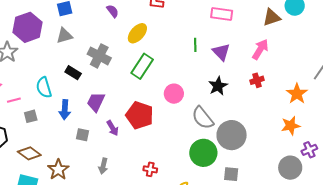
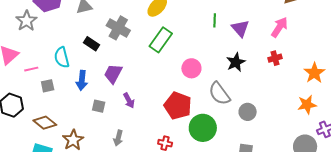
red pentagon: (140, 115) -> (178, 106), moved
gray circle: (232, 135) -> (248, 112), size x0.6
green circle: (203, 153) -> (203, 128), moved

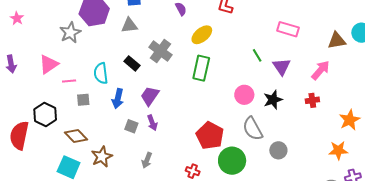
green line: (215, 20) -> (257, 55), turned -40
green rectangle: (161, 40) -> (201, 68), turned -30
pink circle: (191, 68) -> (244, 95), moved
purple arrow: (129, 100) -> (152, 123), moved

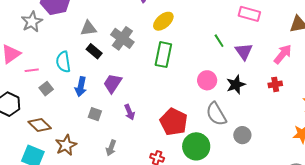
gray triangle: (129, 25) -> (89, 28), moved
gray square: (83, 100) -> (46, 89), turned -32
purple arrow: (152, 123) -> (130, 112), moved

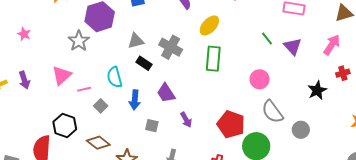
purple trapezoid: (113, 83) -> (166, 93), turned -60
red cross: (275, 84) -> (343, 73), moved
black star: (236, 85) -> (317, 90), moved

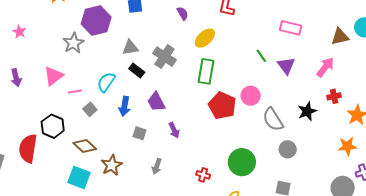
cyan semicircle: (115, 77) -> (106, 82), turned 45
gray semicircle: (272, 112) -> (273, 119), moved
red pentagon: (231, 124) -> (222, 106), moved

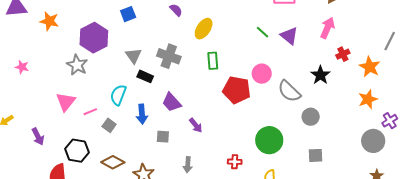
gray triangle: (130, 48) -> (133, 56), turned -42
green rectangle: (206, 71) -> (213, 61), size x0.7
purple arrow: (16, 78) -> (38, 137), moved

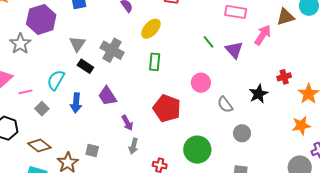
pink arrow: (327, 28) -> (263, 35), moved
red pentagon: (237, 90) -> (167, 108), moved
gray semicircle: (289, 91) -> (225, 105), size x0.7
gray square: (163, 137) -> (92, 151), moved
gray arrow: (188, 165) -> (133, 146), moved

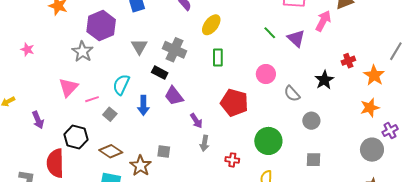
black rectangle: (85, 66) -> (160, 73), moved

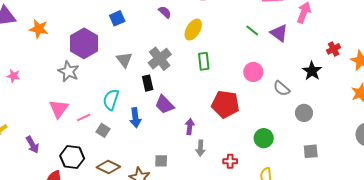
gray cross: (175, 50) -> (160, 59), turned 35
black rectangle: (160, 73) -> (148, 83), turned 56
purple arrow: (196, 121) -> (190, 127), turned -133
green circle: (268, 141) -> (264, 138), size x0.7

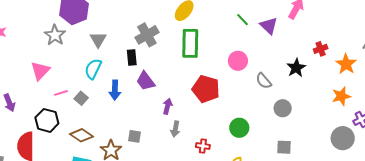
gray triangle: (124, 60) -> (98, 40), moved
green rectangle: (204, 61) -> (190, 43), size x1.6
pink line: (84, 117) -> (61, 93), moved

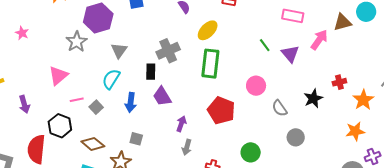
gray square: (135, 136) -> (136, 139), moved

